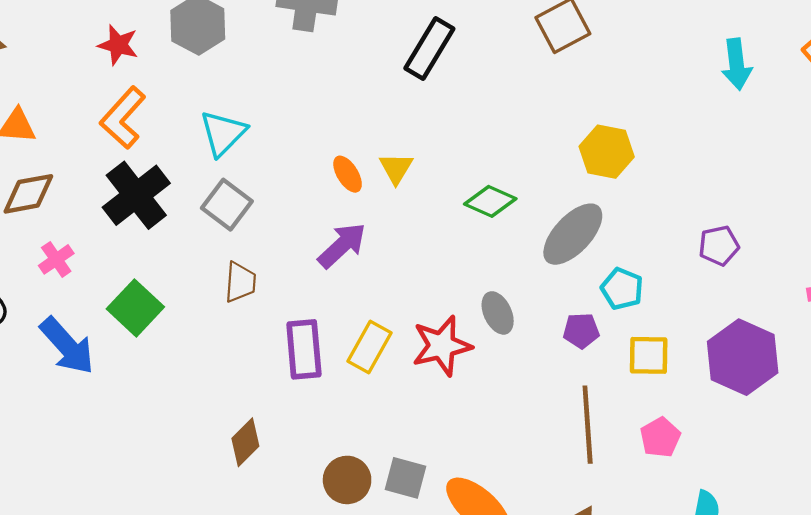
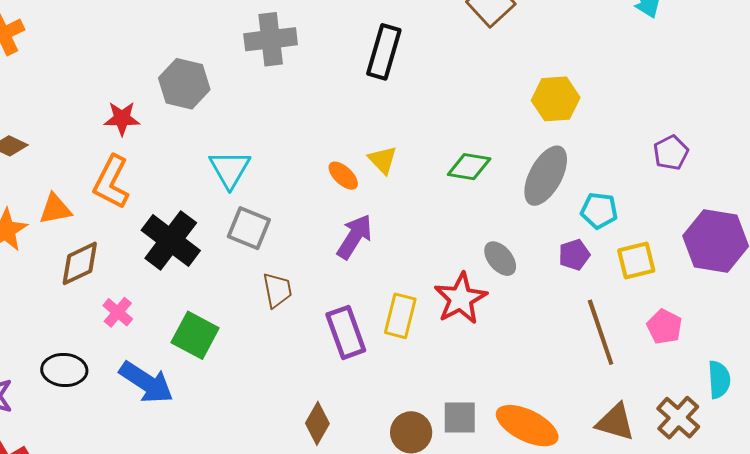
orange L-shape: (123, 118) -> (111, 182), moved

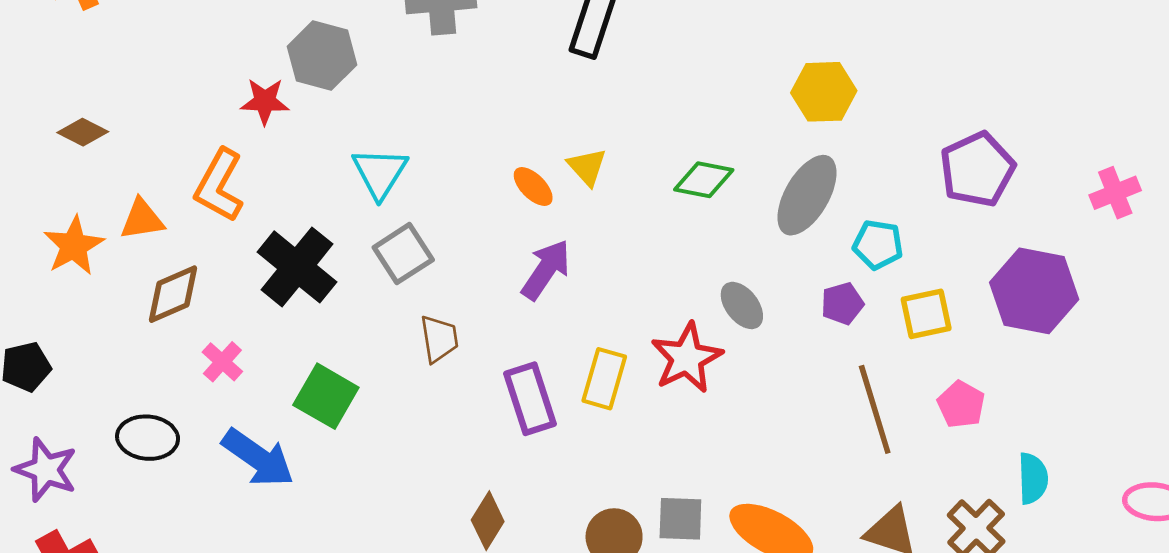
red star: (122, 118) -> (265, 101), moved
purple pentagon: (671, 153) -> (977, 169), size x1.6
gray square: (249, 228) -> (403, 254), turned 33

